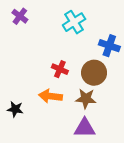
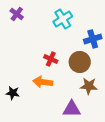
blue cross: (109, 46) -> (93, 39), turned -36
brown star: (86, 99) -> (89, 86), moved

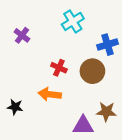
purple cross: (17, 14) -> (22, 35), moved
brown star: (89, 86) -> (106, 112), moved

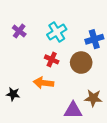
cyan cross: (73, 21) -> (57, 32), moved

